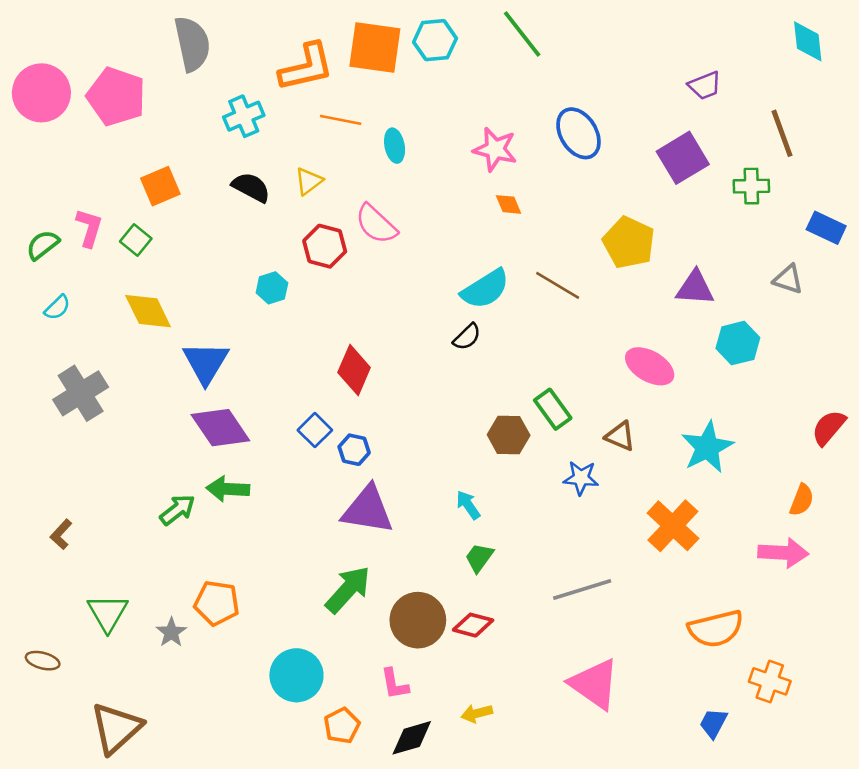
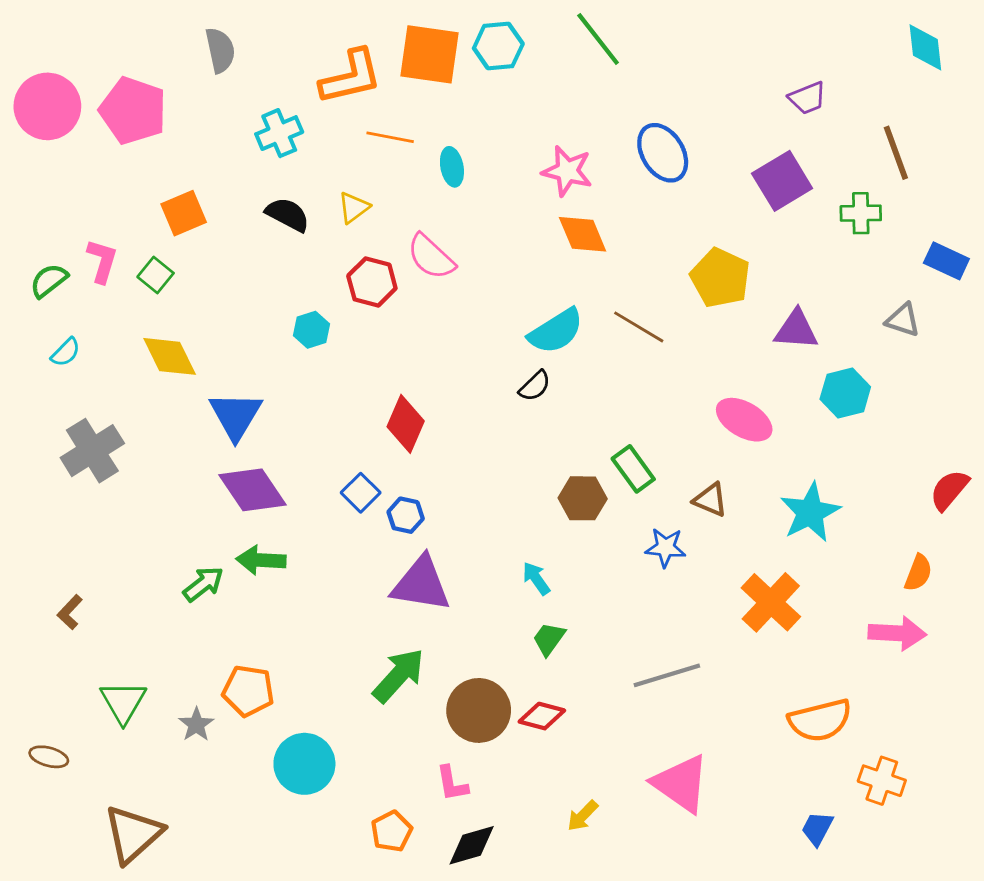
gray semicircle: (192, 44) -> (220, 50), size x0.7
orange diamond: (509, 204) -> (583, 234), size x1.6
cyan circle: (296, 675) -> (304, 764), moved
yellow arrow: (477, 713) -> (583, 816), moved, turned -32

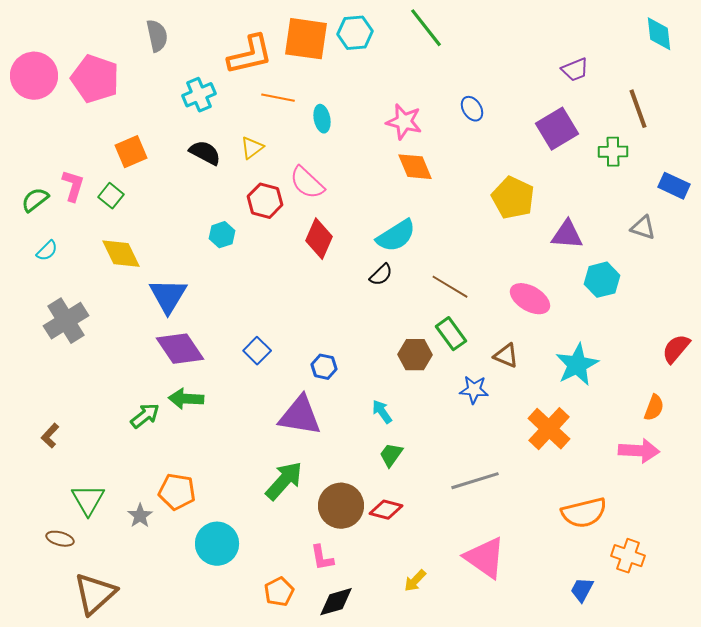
blue ellipse: (663, 153) -> (472, 109), size x0.6
brown line: (639, 327) -> (450, 287), moved
red diamond: (406, 424) -> (319, 239), moved
blue hexagon: (406, 515) -> (324, 367), moved
brown ellipse: (49, 757) -> (60, 539), moved

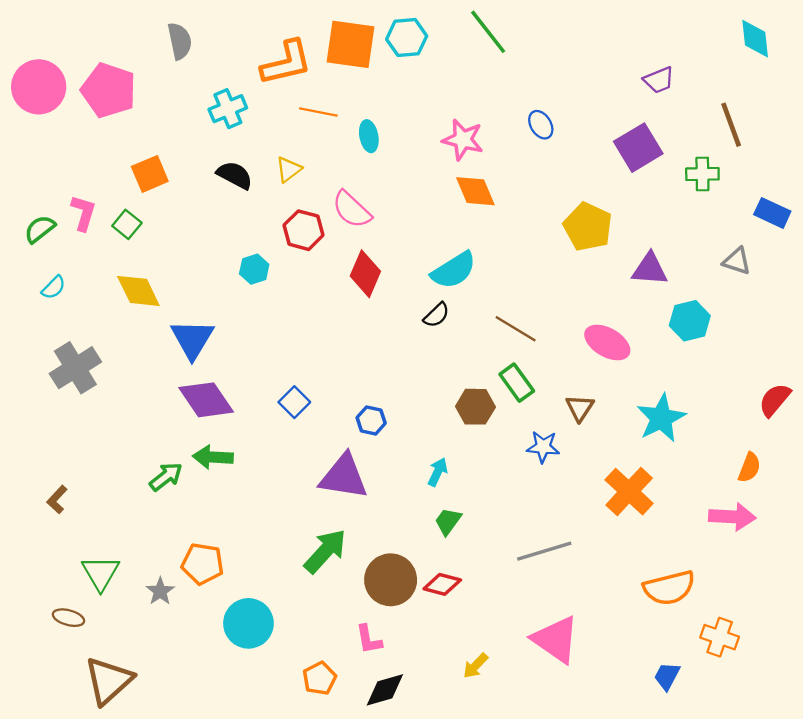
brown triangle: (506, 356) -> (580, 408), turned 40
cyan arrow: (382, 412) -> (438, 472), turned 60

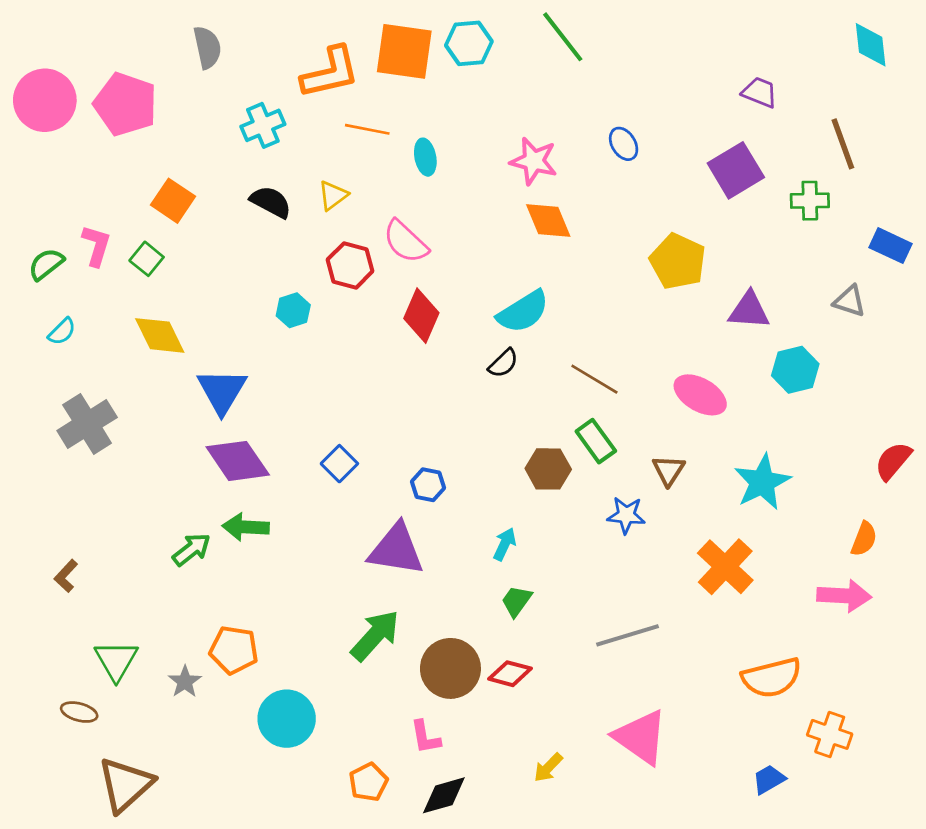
purple trapezoid: (659, 80) -> (760, 92), turned -136
orange square: (150, 174) -> (173, 201), turned -33
blue trapezoid: (667, 676) -> (769, 779), turned 32

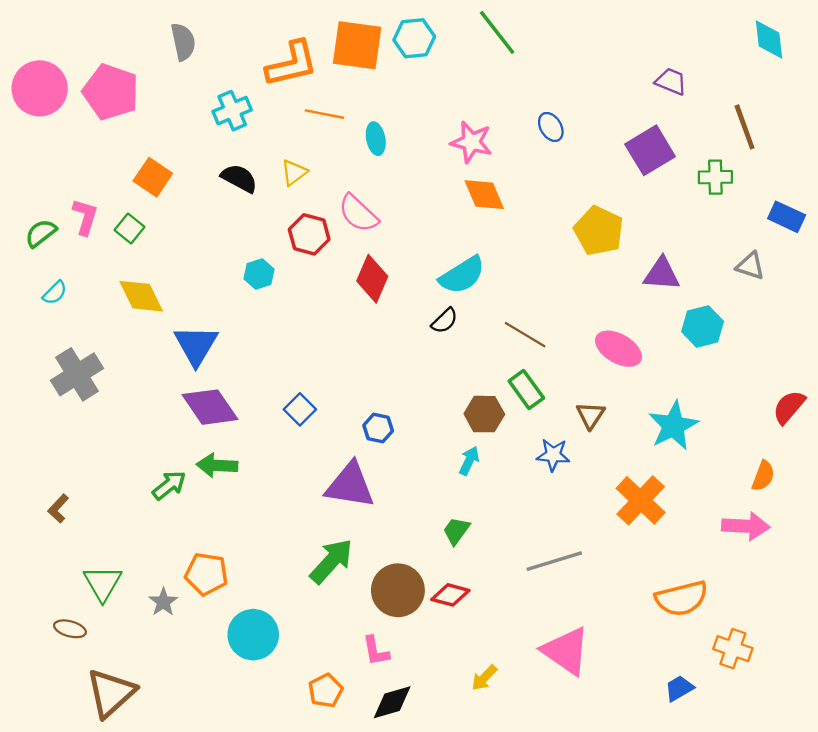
cyan arrow: (505, 544) -> (469, 461), moved

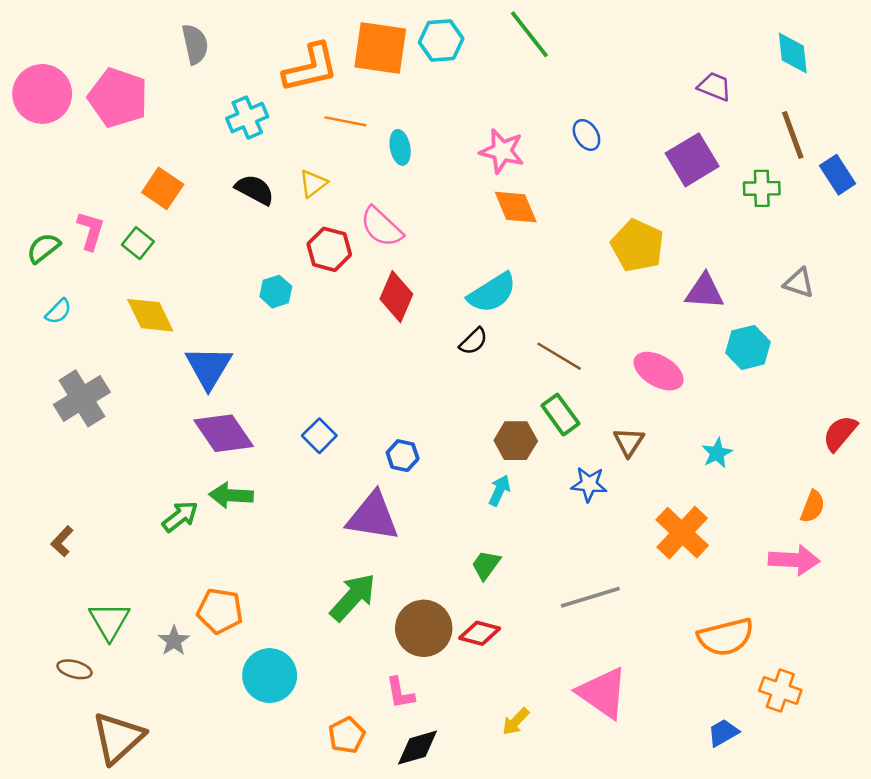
cyan diamond: (769, 39) -> (793, 53), moved
blue rectangle: (787, 217) -> (838, 175), moved, turned 32
cyan star: (673, 426) -> (717, 453), size x0.6

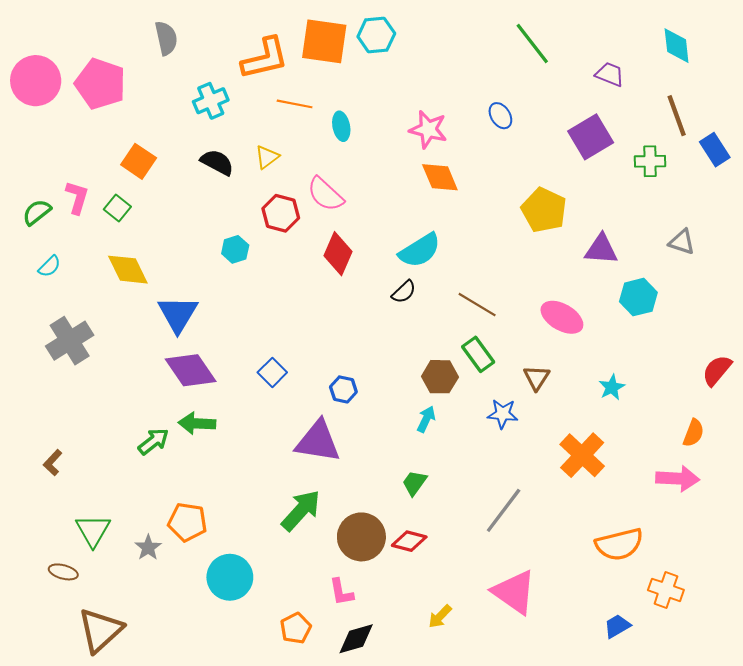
green line: (529, 34) -> (532, 44), moved
gray line: (590, 597) -> (504, 510), turned -36

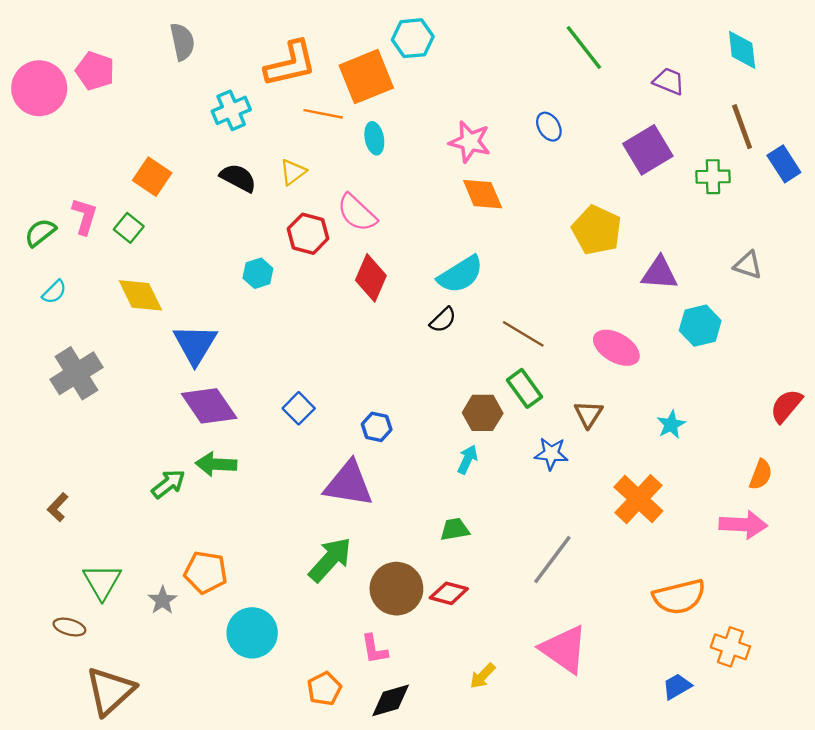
orange square: (324, 41) -> (366, 77), moved, turned -30
pink pentagon: (100, 84) -> (95, 71), moved, size x0.7
green trapezoid: (414, 483) -> (455, 529), turned 44

